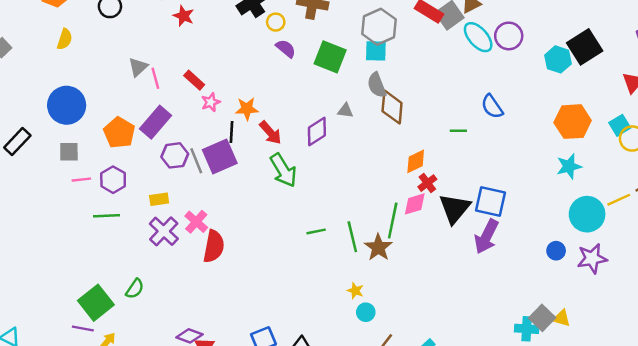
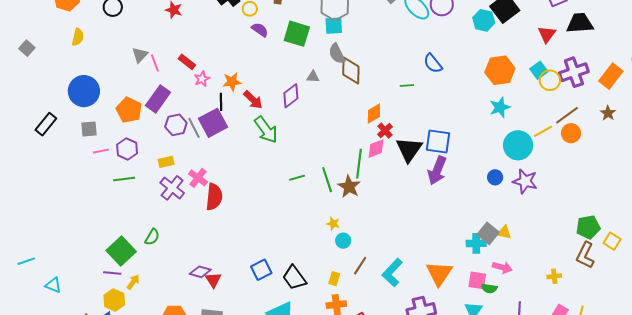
purple star: (592, 258) -> (525, 181), turned 30

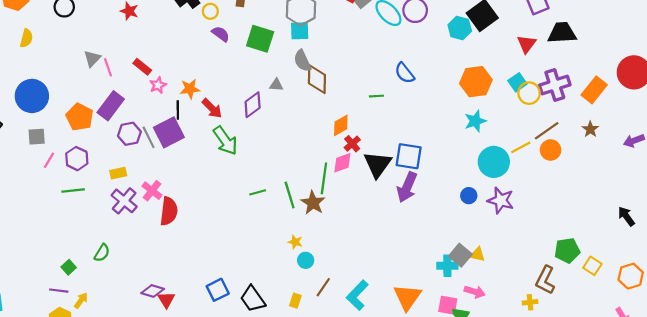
pink line: (101, 151) -> (49, 160), turned -49
green square: (121, 251) -> (69, 267), size x0.5
brown L-shape: (585, 255) -> (545, 280), moved

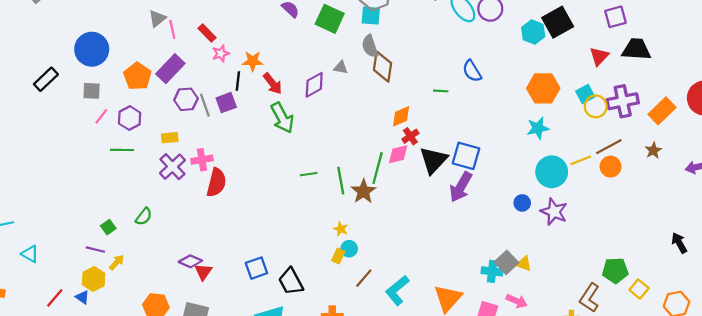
purple square: (169, 132) -> (226, 103), size x0.7
pink cross: (152, 191) -> (202, 160), turned 36
yellow rectangle: (295, 301) -> (338, 256), moved

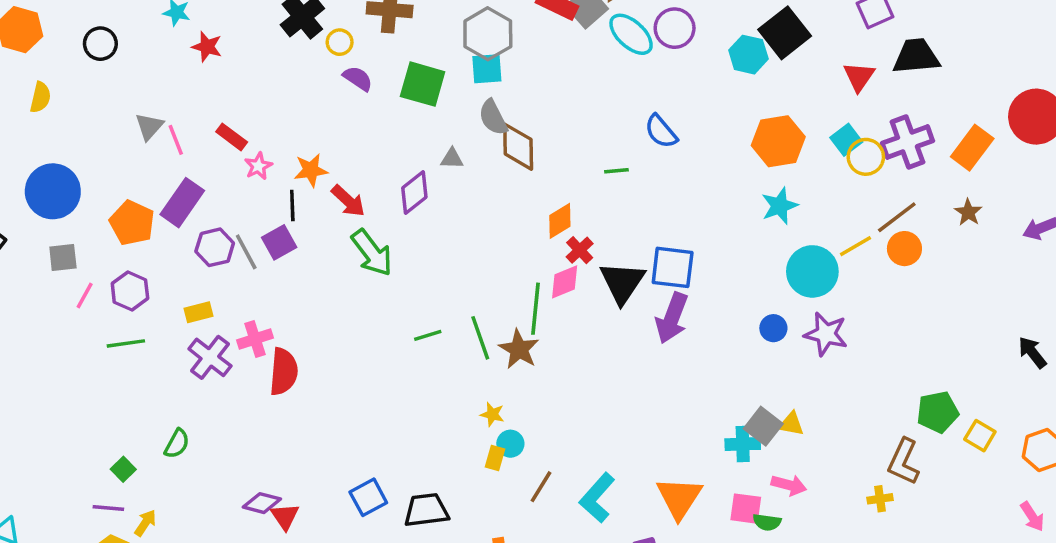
black trapezoid: (291, 281) -> (426, 510), turned 120

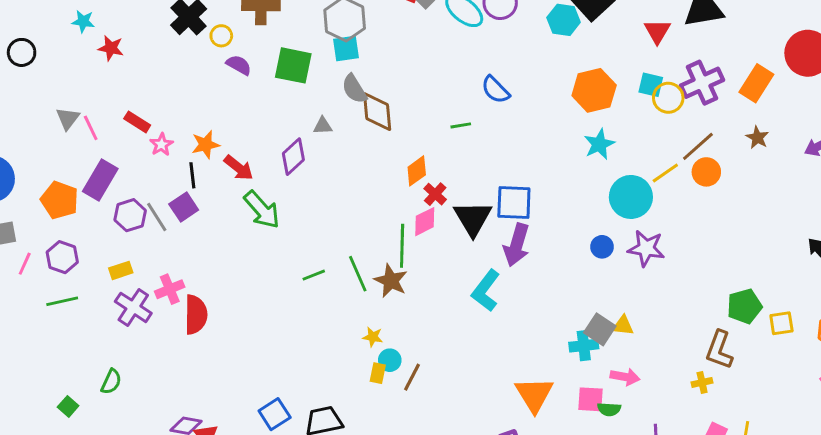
cyan square: (846, 140) -> (651, 85), turned -35
yellow square: (980, 436) -> (781, 323), turned -35
brown line: (541, 487) -> (412, 377), moved
cyan L-shape: (597, 498) -> (486, 291), moved

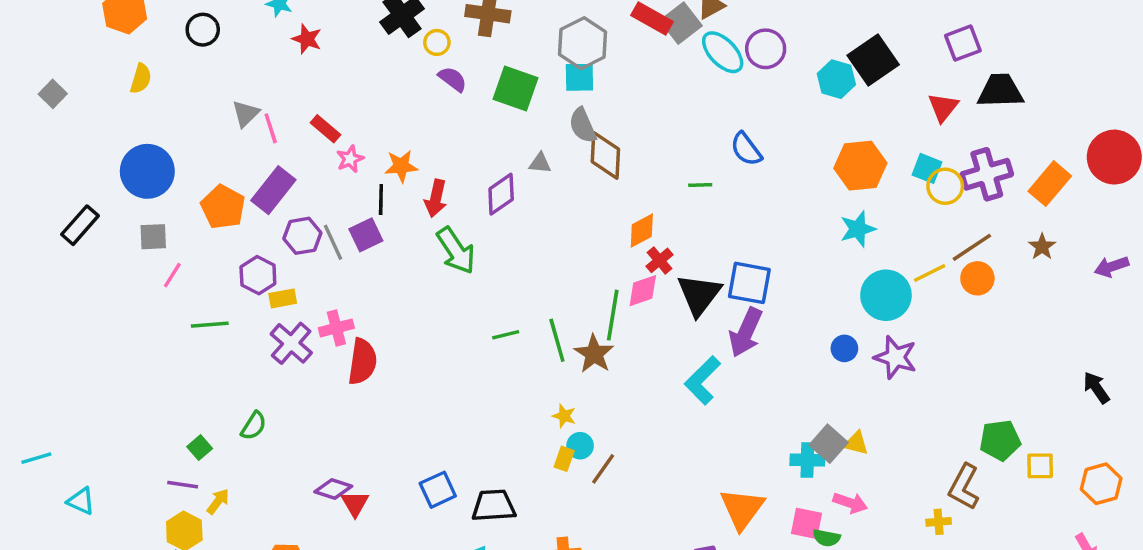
red arrow: (239, 168) -> (436, 198), turned 56
purple hexagon: (62, 257) -> (258, 275), moved

